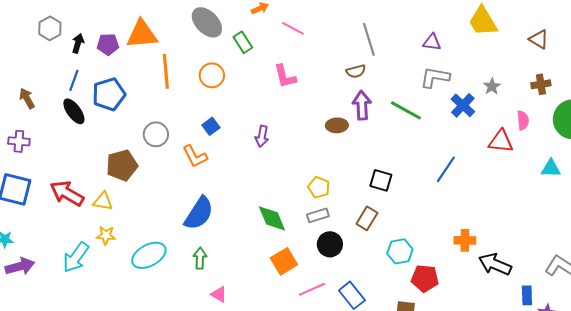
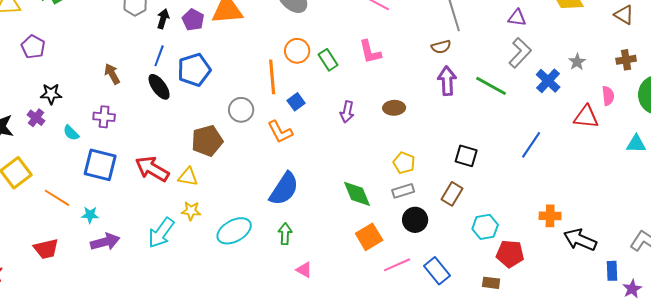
green rectangle: (243, 42) -> (328, 60), moved
purple pentagon: (108, 44) -> (193, 20), turned 30
orange line: (166, 71) -> (272, 77), moved
gray L-shape: (435, 77) -> (520, 53), turned 124
brown ellipse: (337, 125) -> (394, 108), moved

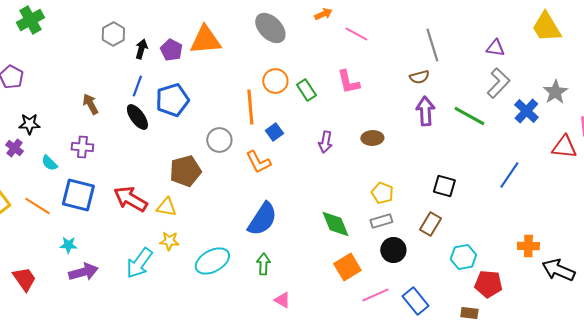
gray star: (577, 62) -> (555, 92), size x1.4
orange line: (57, 198) -> (37, 206), moved
red trapezoid: (46, 249) -> (24, 279), turned -112

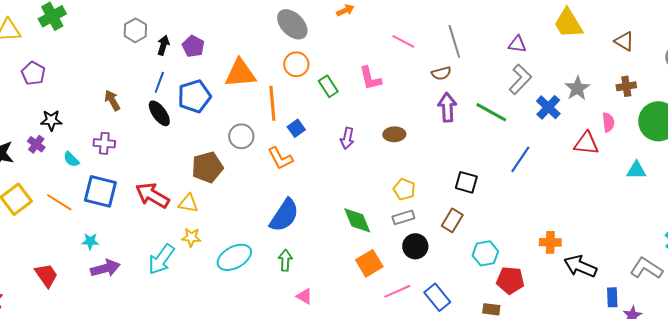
pink line: (356, 34) -> (403, 41), moved
orange triangle: (205, 40) -> (240, 73), moved
orange circle: (275, 81) -> (296, 64), moved
blue line: (509, 175) -> (520, 159), moved

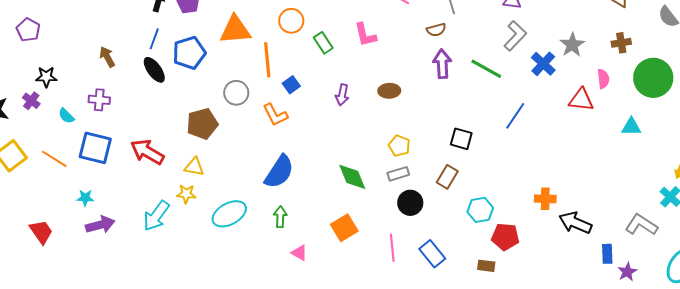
yellow triangle: (188, 203) -> (194, 167), moved
orange square: (369, 263) -> (344, 228), moved
pink line: (397, 291) -> (392, 248), turned -72

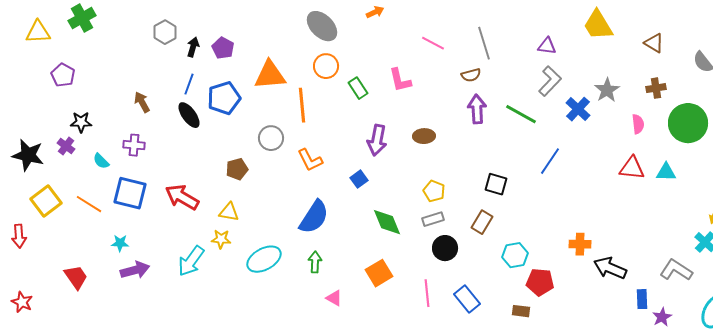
blue square: (291, 85) -> (359, 179), moved
purple arrow: (342, 95) -> (377, 140), size x1.4
red triangle: (581, 100) -> (632, 168), moved
brown pentagon: (202, 124) -> (237, 169), size x0.7

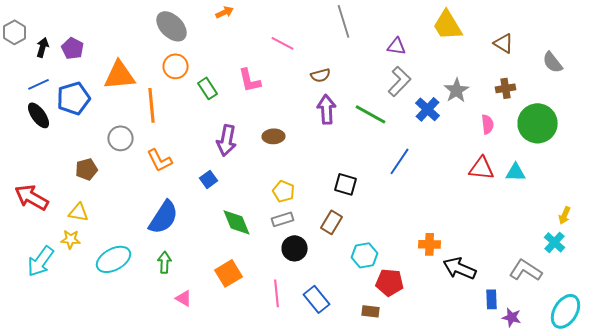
gray line: (484, 43) -> (344, 21), moved
blue line: (189, 84) -> (38, 84), turned 45
purple star: (662, 317) -> (512, 317), turned -30

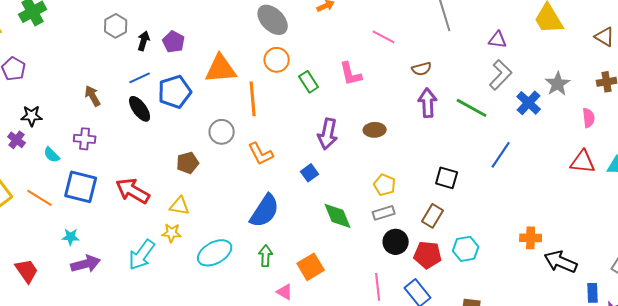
orange square: (228, 273) -> (311, 267), moved
red pentagon: (390, 282) -> (428, 255), moved

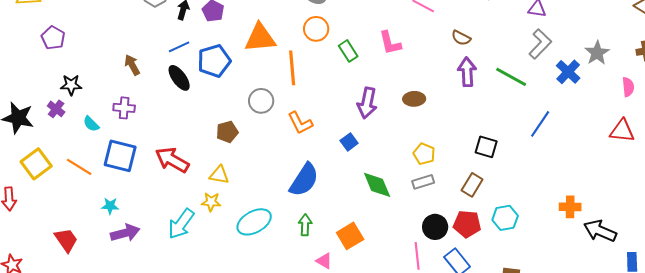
brown semicircle: (422, 69) -> (461, 38), turned 42
black circle: (396, 242) -> (435, 227), moved

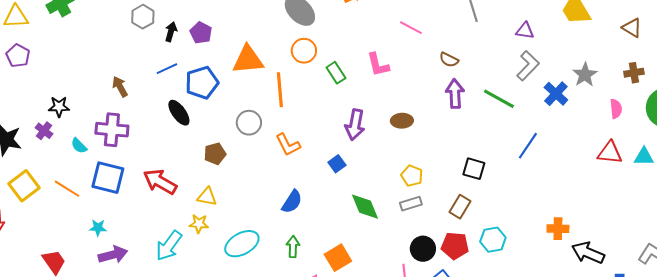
purple pentagon: (53, 38) -> (18, 56), moved
black ellipse: (179, 78) -> (179, 113), moved
purple cross: (124, 108) -> (112, 130), size x1.5
blue semicircle: (304, 180) -> (292, 202), size x0.7

